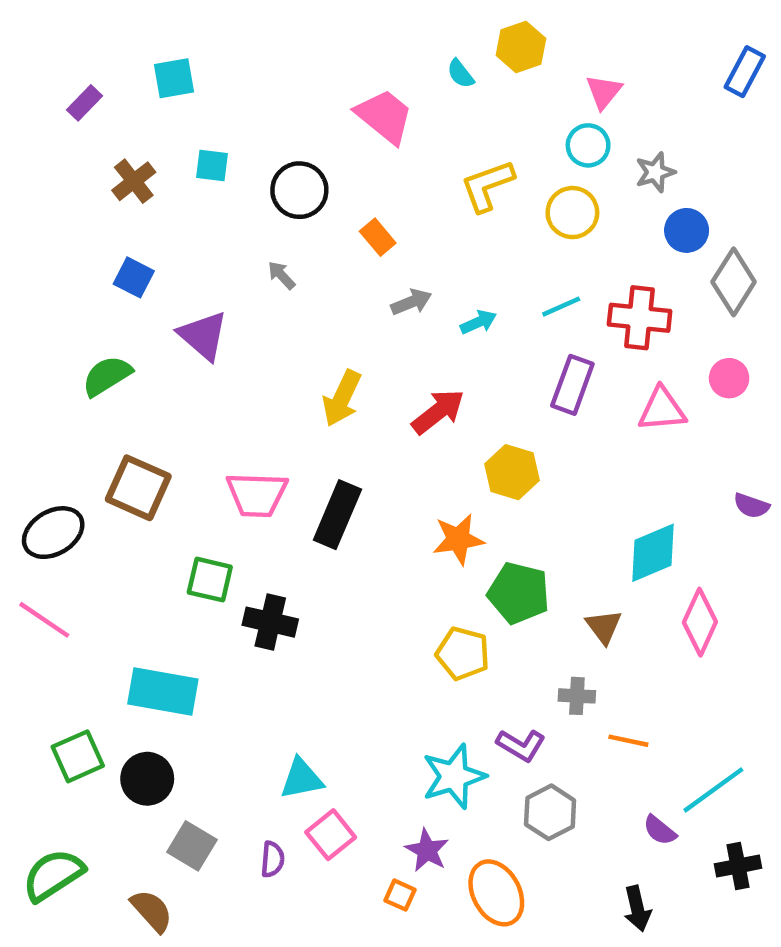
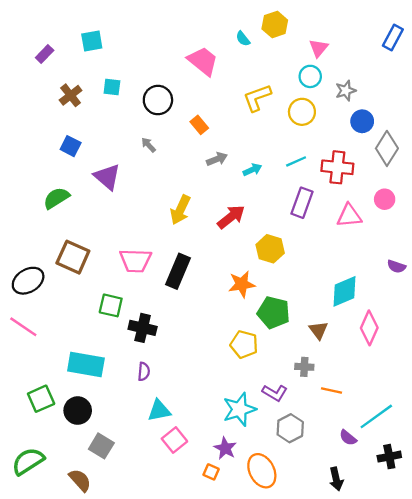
purple semicircle: (273, 859) -> (144, 372), moved

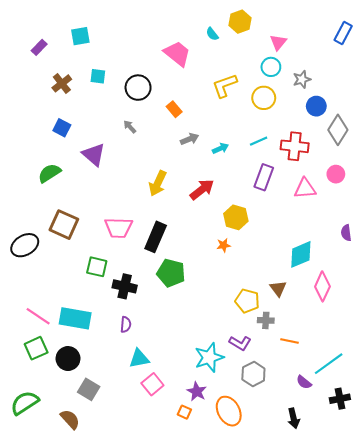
purple semicircle: (396, 266) -> (346, 233), turned 63
orange star: (242, 284) -> (224, 245), moved, size x0.6
green pentagon: (274, 313) -> (171, 273), moved
pink line: (23, 327) -> (38, 316), moved
yellow pentagon: (244, 344) -> (247, 301), moved

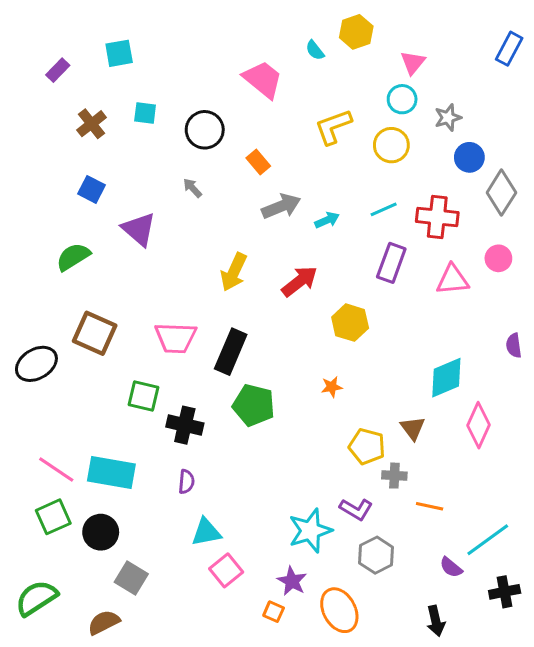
gray arrow: (190, 139) -> (281, 206), size x1.4
orange star: (224, 245) -> (332, 387), moved
brown semicircle: (70, 419) -> (104, 622), turned -75

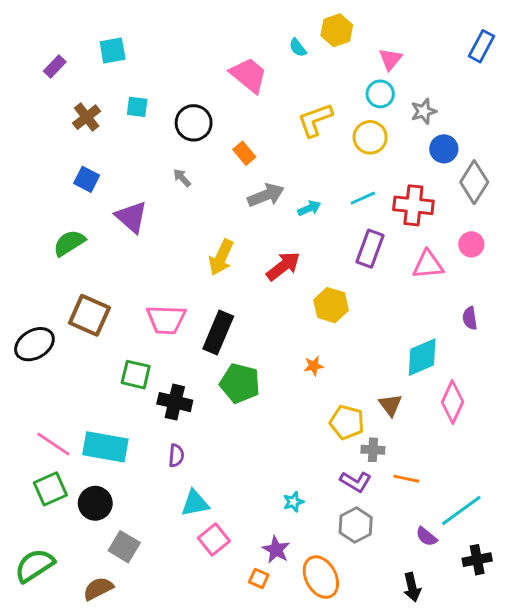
purple semicircle: (514, 346) -> (470, 318), moved
purple L-shape: (356, 509) -> (356, 482), moved
cyan star: (310, 531) -> (293, 502), size x0.5

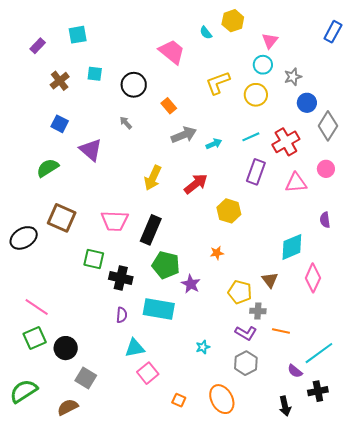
red cross: (413, 205) -> (286, 142), turned -36
cyan rectangle: (105, 447) -> (159, 309), moved
purple star: (276, 550) -> (191, 284), moved
black cross: (477, 560) -> (318, 391), moved

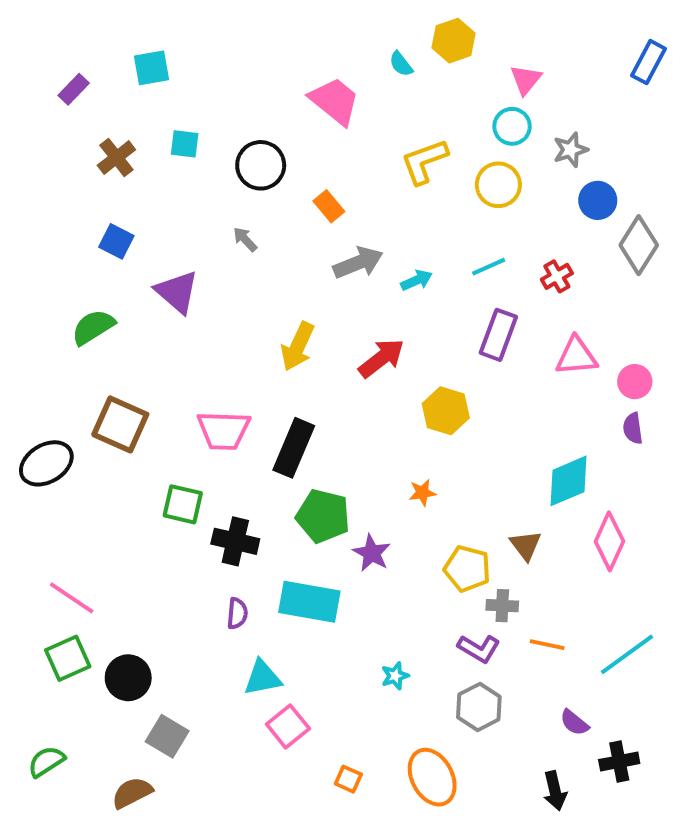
red cross: (286, 142) -> (557, 276), size x0.6
pink circle: (326, 169) -> (635, 382), moved
cyan line: (319, 353) -> (627, 654), moved
green semicircle: (24, 391) -> (46, 762), size x0.7

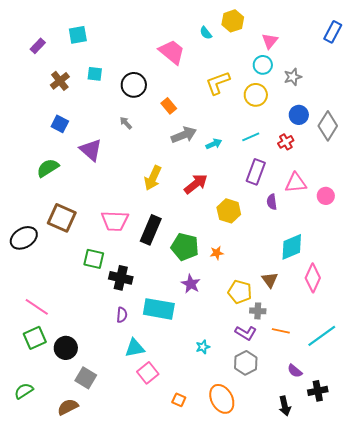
blue circle: (598, 200) -> (299, 115), moved
purple semicircle: (633, 428) -> (272, 202), moved
green pentagon: (323, 516) -> (185, 247), moved

